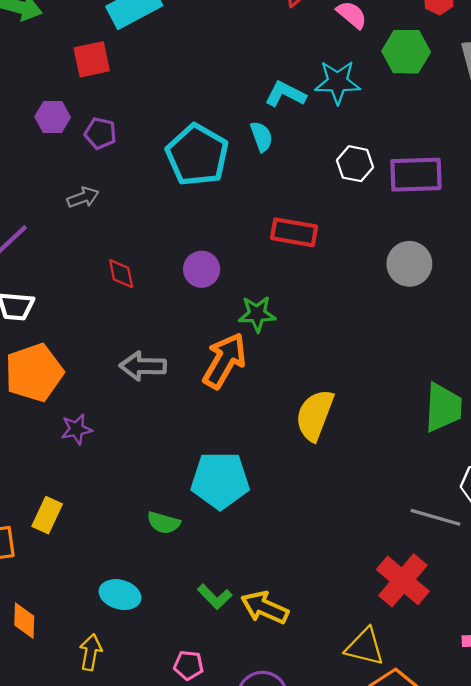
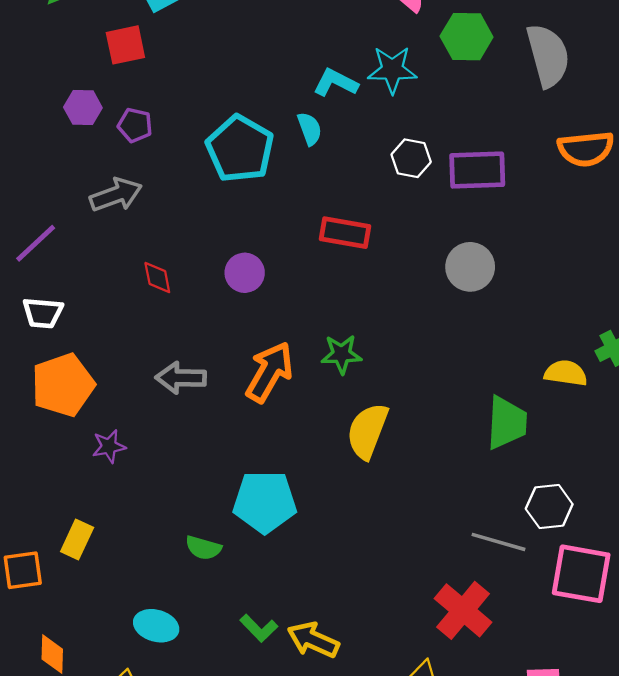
gray arrow: (83, 197) -> (116, 195), size x1.5
green star: (257, 314) -> (341, 354), moved

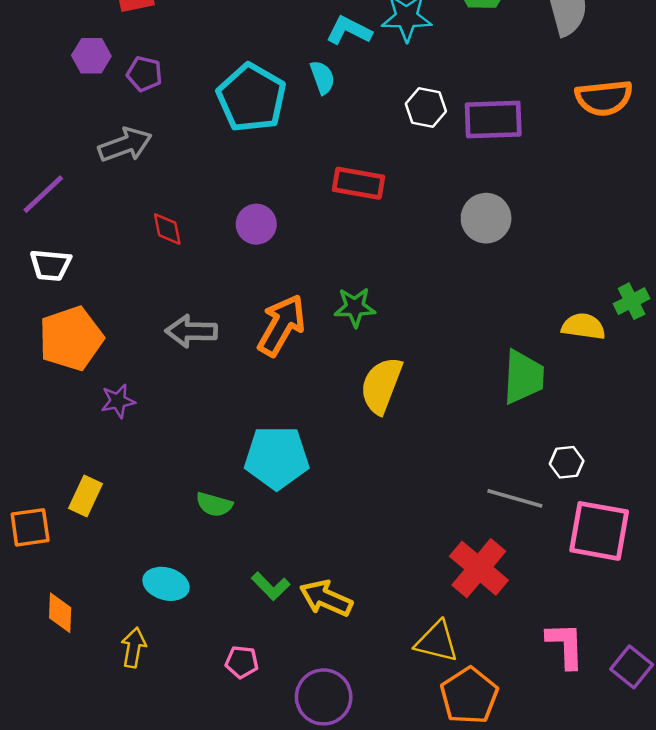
white hexagon: (549, 507) -> (567, 462), size x0.7

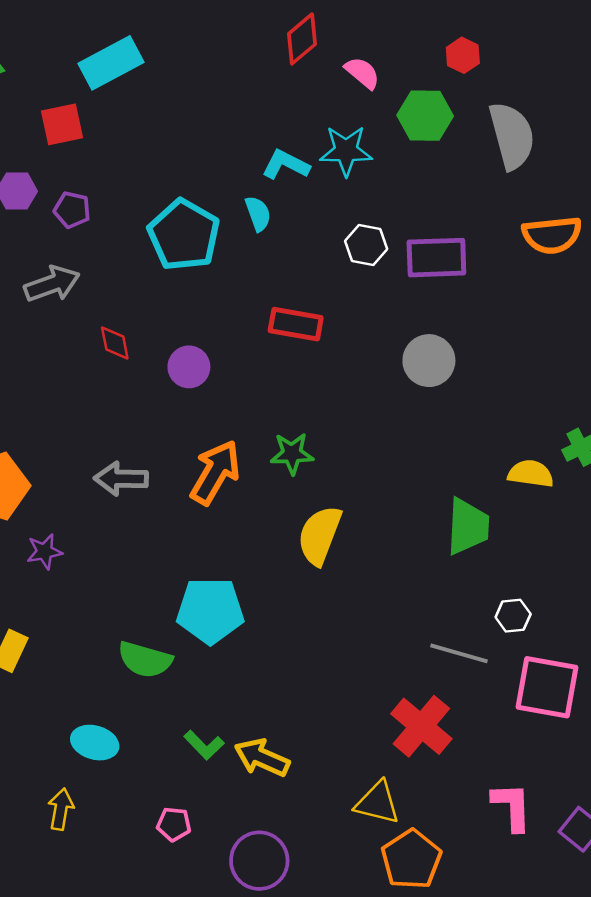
red diamond: (167, 229) -> (115, 343), moved
green semicircle: (214, 504) -> (145, 660), size x1.4

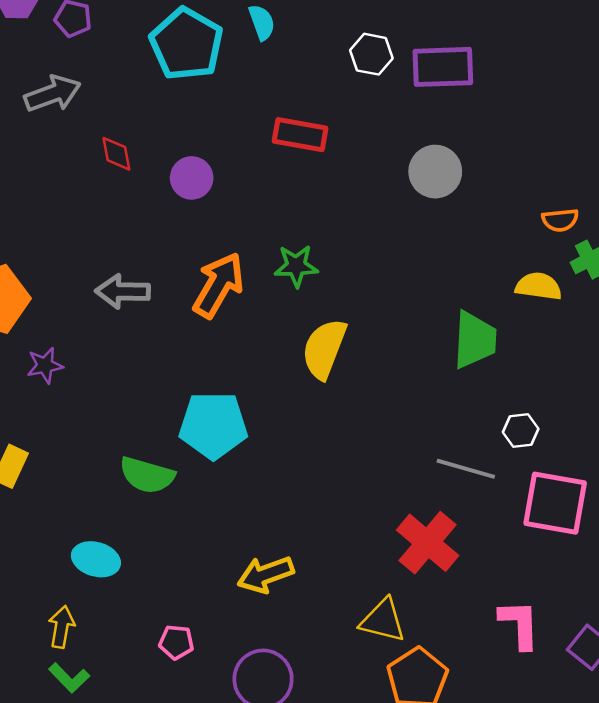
orange semicircle: (552, 235) -> (560, 220), moved, size x0.6
green L-shape: (204, 745) -> (69, 678), moved
yellow arrow: (262, 758) -> (266, 575), turned -44

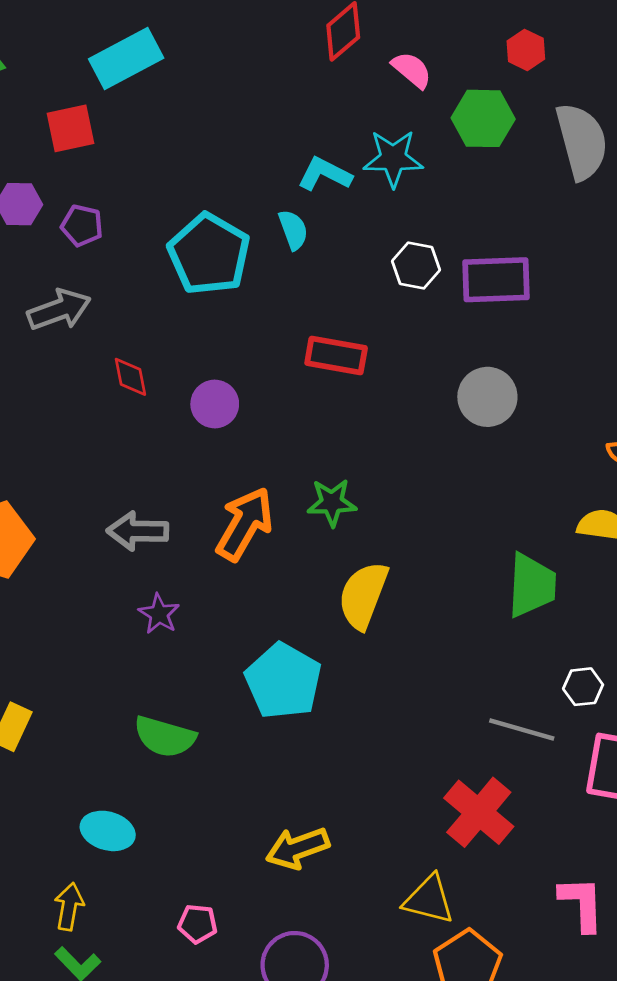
purple star: (45, 365) -> (159, 614), moved, turned -30
cyan pentagon: (213, 425) -> (283, 681), moved, turned 30

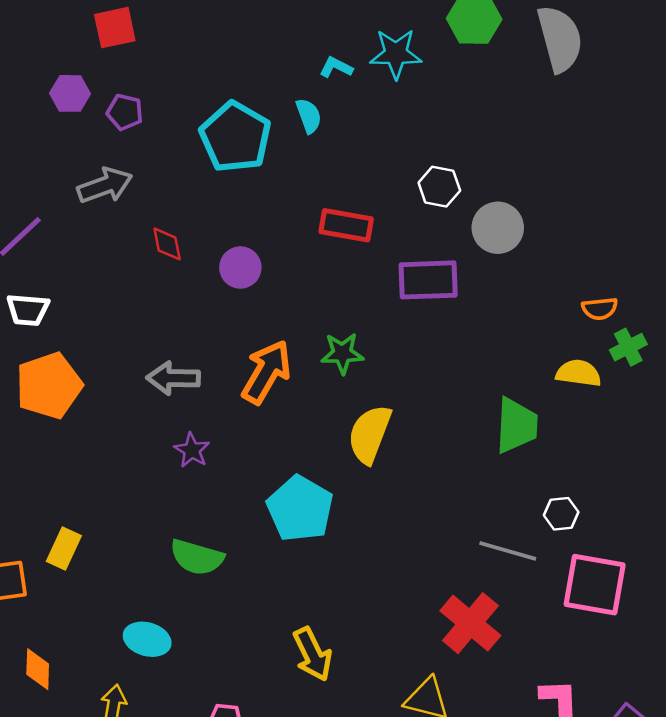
cyan L-shape: (325, 174) -> (336, 67), size x0.7
white hexagon: (416, 266) -> (439, 187), moved
purple rectangle: (496, 280) -> (428, 280), moved
gray circle: (487, 397) -> (498, 228), moved
yellow arrow: (298, 848) -> (312, 654), turned -96

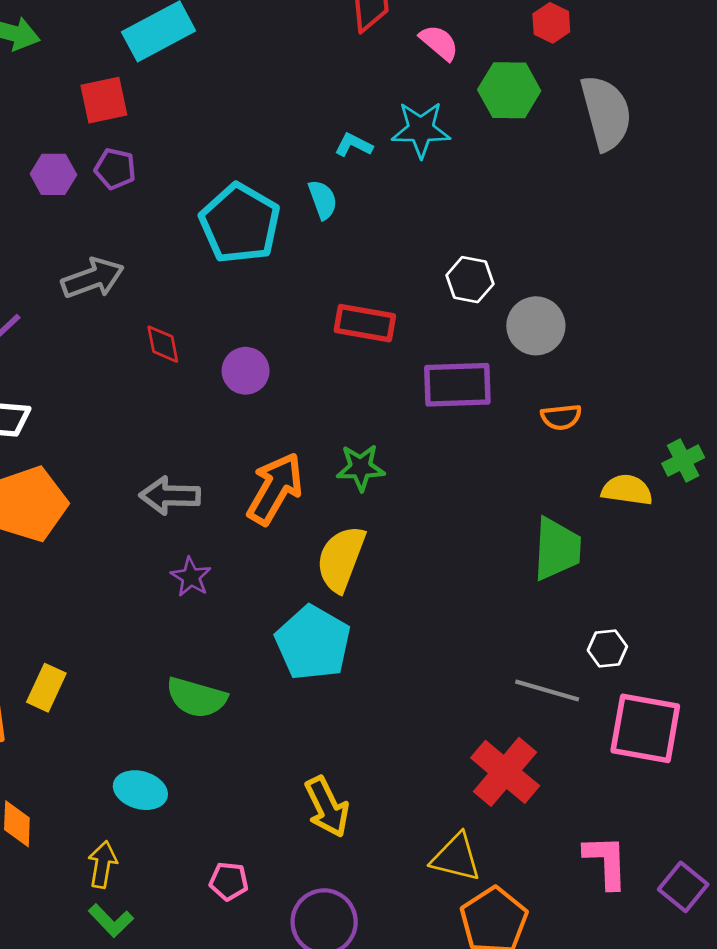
purple pentagon: (125, 112) -> (115, 169), moved
orange semicircle: (600, 309) -> (561, 417), moved
yellow semicircle: (370, 434) -> (341, 559), moved

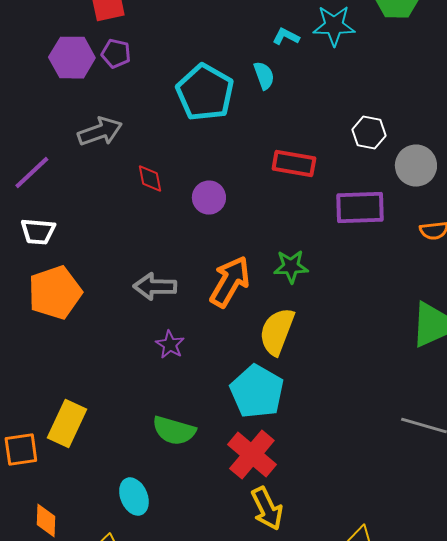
purple hexagon: (53, 174) -> (72, 58), size x1.4
yellow rectangle: (46, 688) -> (67, 424), size x1.4
red cross: (505, 772) -> (252, 455), moved
cyan ellipse: (140, 790) -> (134, 497), turned 51

